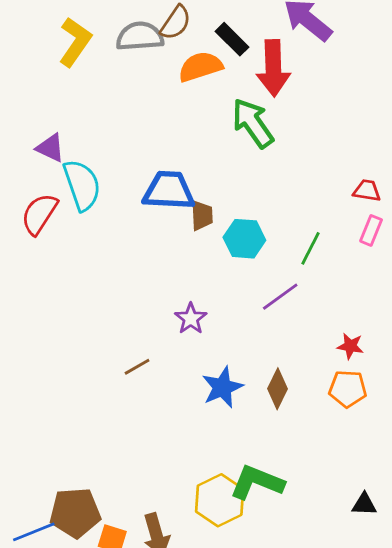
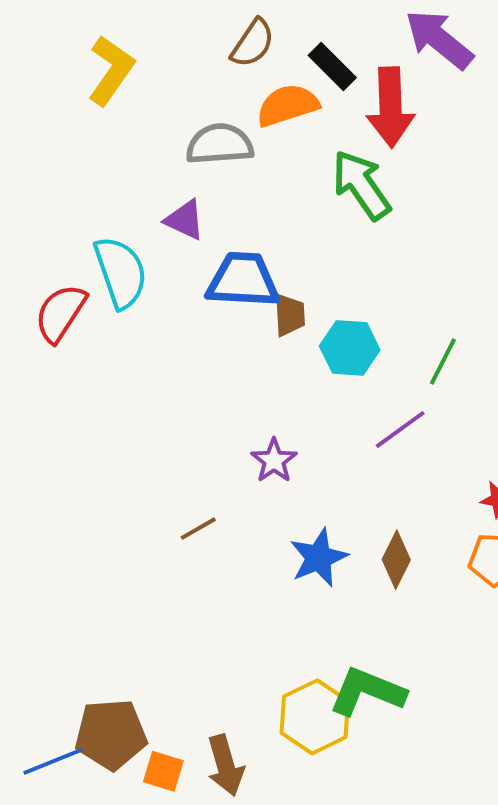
gray semicircle: (140, 36) -> (220, 144), moved
purple triangle: (50, 148) -> (185, 220), moved

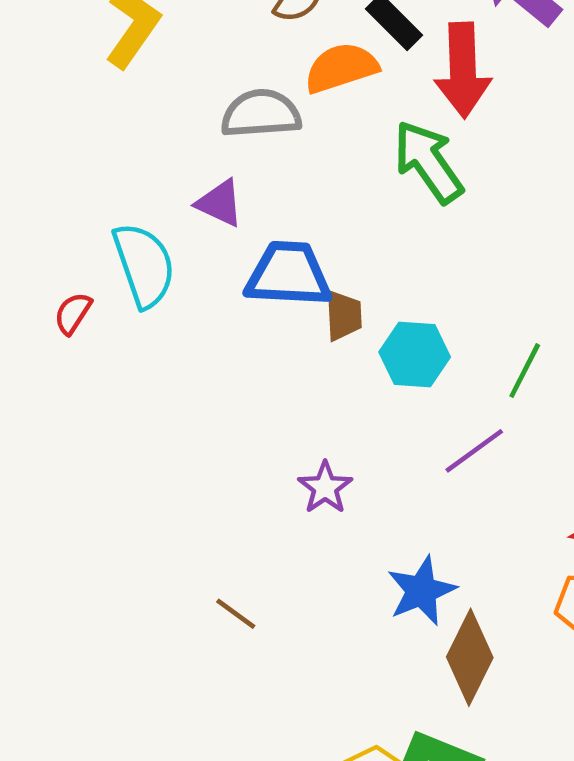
red semicircle: (60, 313) -> (73, 313), size x0.6
brown line: (198, 529) -> (236, 614), moved, turned 66
blue star: (319, 558) -> (421, 591), moved
brown diamond: (396, 560) -> (470, 657), moved, size x1.4

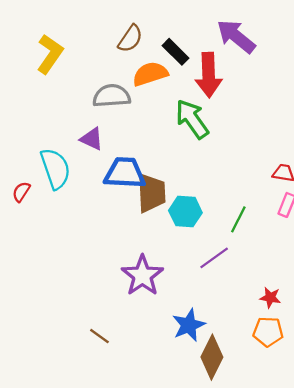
brown trapezoid: (344, 316) -> (151, 193), size x1.6
purple star: (325, 488) -> (142, 275), size x1.6

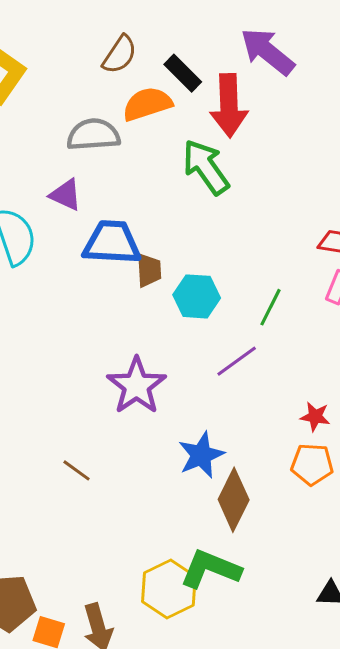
brown trapezoid: (151, 193) -> (149, 270), size x0.6

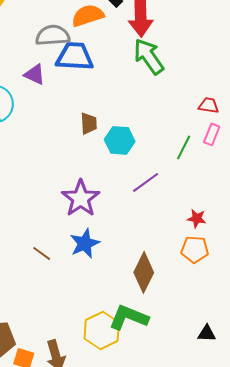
green arrow: (206, 167) -> (149, 56), moved
blue trapezoid: (112, 243) -> (75, 56), moved
green line: (271, 307) -> (184, 147), moved
blue star: (201, 455) -> (85, 243), moved

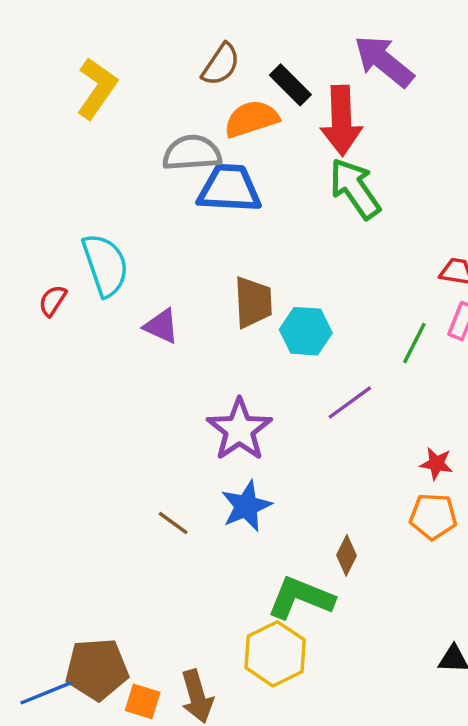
purple triangle: (35, 74) -> (161, 326), moved
brown trapezoid: (89, 123) -> (253, 302), size x1.4
brown diamond: (144, 272) -> (346, 555), size x0.6
green L-shape: (129, 317) -> (301, 598), moved

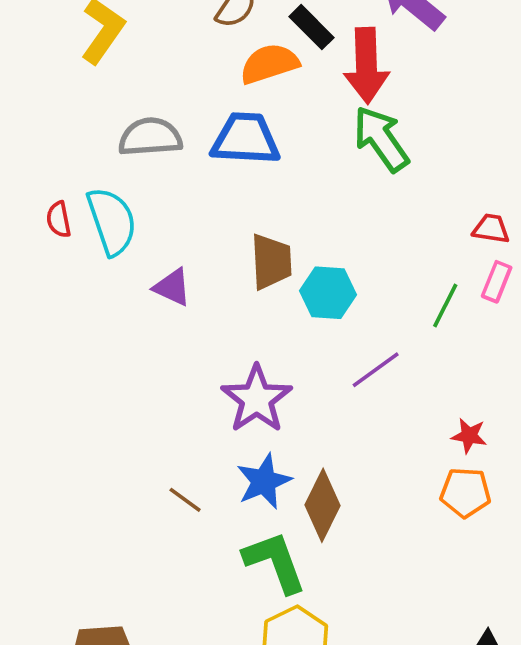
gray semicircle: (192, 153) -> (150, 137), moved
red semicircle: (53, 301) -> (59, 219), moved, turned -44
brown diamond: (346, 555) -> (323, 505), moved, size x1.6
green L-shape: (301, 598) -> (275, 562), moved, turned 48

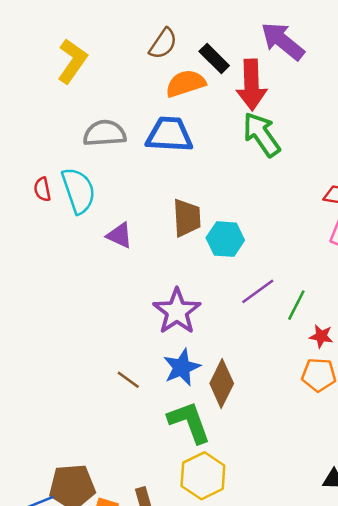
green line: (445, 306) -> (296, 305), moved

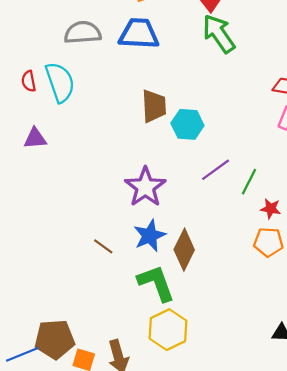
purple triangle: (120, 235) -> (35, 138), moved, turned -30

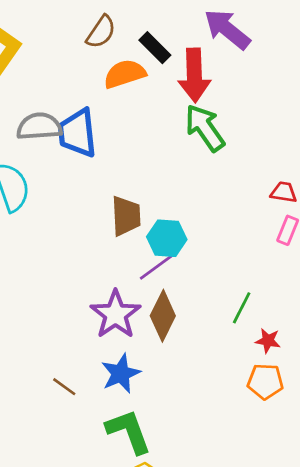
blue trapezoid: (139, 34) -> (77, 133), moved, turned -99
purple line: (216, 170) -> (156, 267), moved
brown diamond: (184, 250) -> (163, 316), moved

